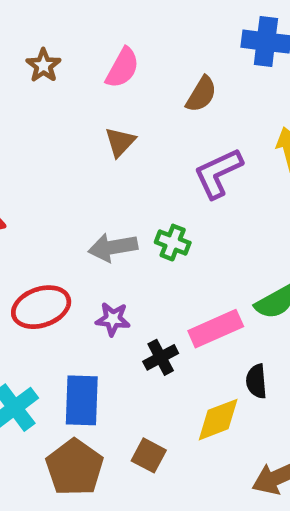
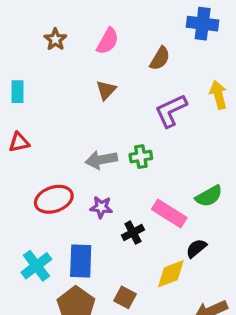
green cross: (173, 243) -> (141, 157), turned -30
pink rectangle: (216, 329) -> (169, 214), turned 56
black semicircle: (256, 381) -> (196, 248), turned 55

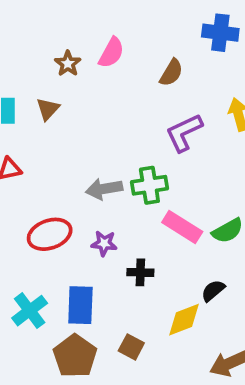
brown star: (55, 39) -> (68, 64), moved
brown triangle: (106, 90) -> (48, 109), moved
green cross: (141, 157) -> (149, 185), size x1.4
pink rectangle: (169, 214) -> (182, 227), moved
black cross: (133, 233) -> (140, 272), turned 30

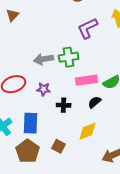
pink rectangle: (182, 227) -> (87, 80), turned -40
black semicircle: (213, 291) -> (95, 102), moved

